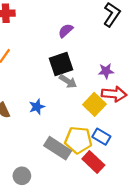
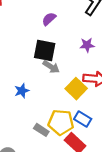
black square: (61, 64) -> (45, 50), turned 30
purple star: (106, 71) -> (87, 45), moved
gray rectangle: (58, 148) -> (41, 130), size x0.6

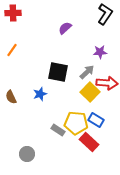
black square: (45, 50) -> (58, 72), moved
gray arrow: (51, 67) -> (87, 72), moved, turned -77

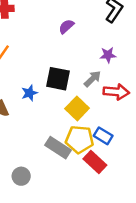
yellow square: (90, 92) -> (77, 108), moved
blue star: (40, 94) -> (29, 93), moved
gray rectangle: (58, 130) -> (58, 148), size x1.5

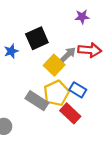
black square: (58, 79) -> (37, 38), turned -35
gray arrow: (92, 79) -> (68, 54), moved
yellow pentagon: (79, 139) -> (56, 93), turned -30

